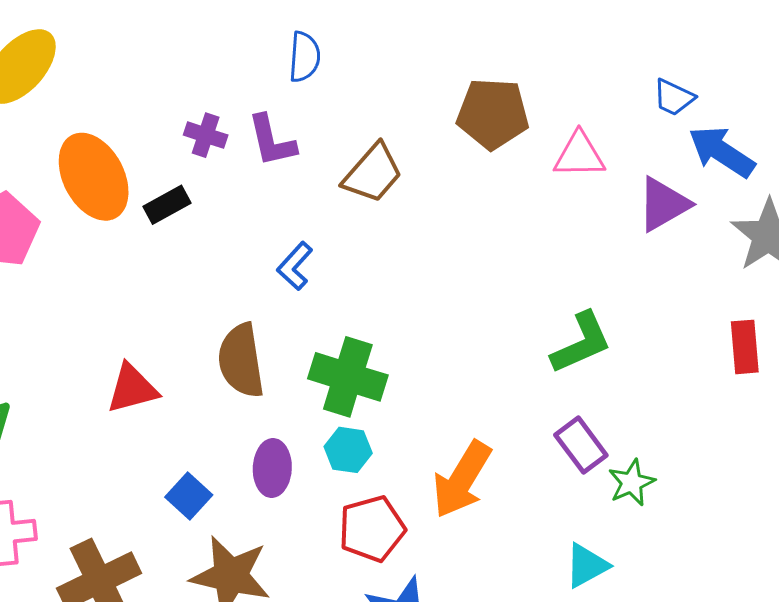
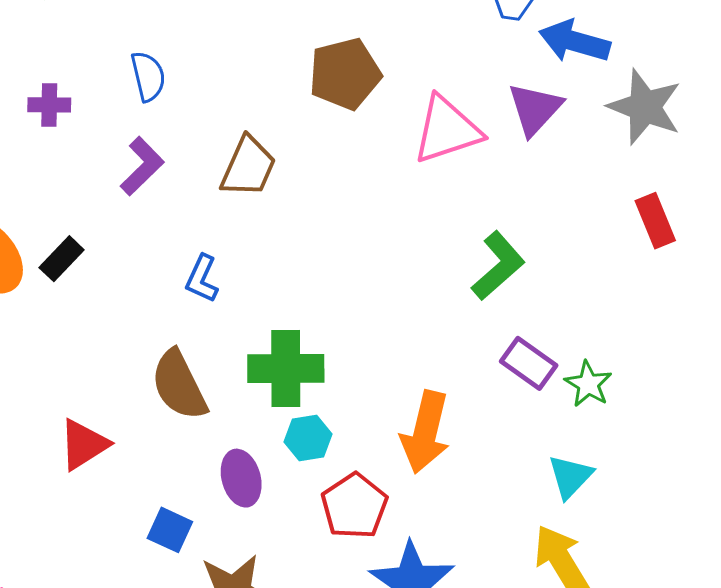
purple cross: (206, 135) -> (49, 105), moved
purple L-shape: (272, 141) -> (142, 166), turned -104
pink triangle: (579, 155) -> (447, 130), moved, size x1.4

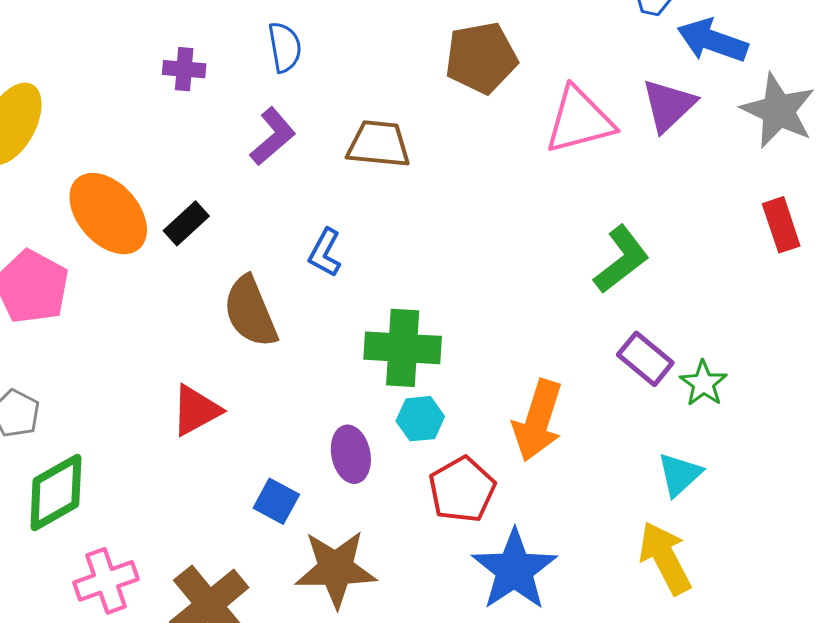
brown trapezoid: (248, 167) -> (379, 144), turned -112
brown semicircle: (179, 385) -> (250, 312), moved

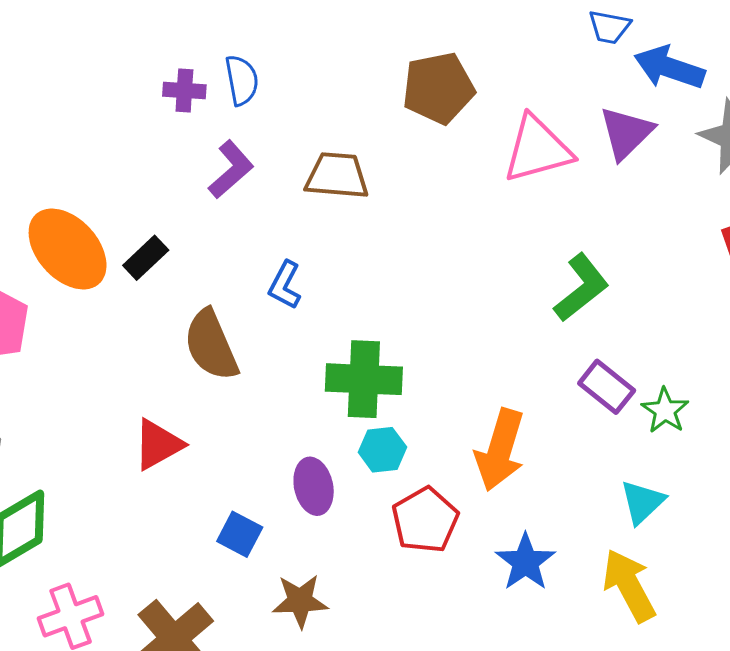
purple cross: (184, 69) -> (184, 90), moved
brown star: (336, 569) -> (300, 601), size x0.7
blue star: (514, 570) -> (525, 562), moved, size x0.7

